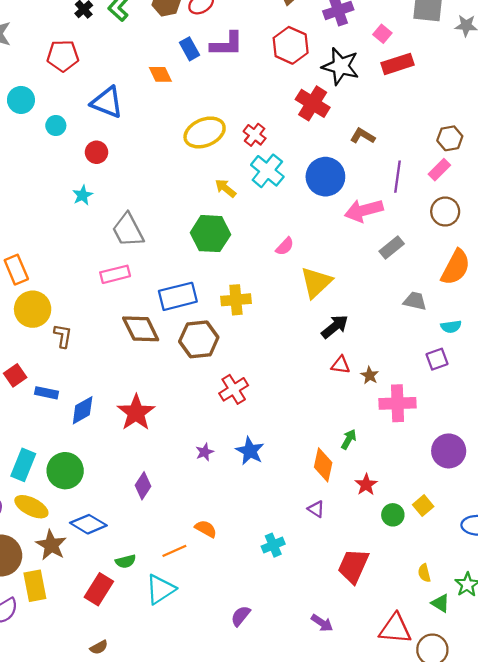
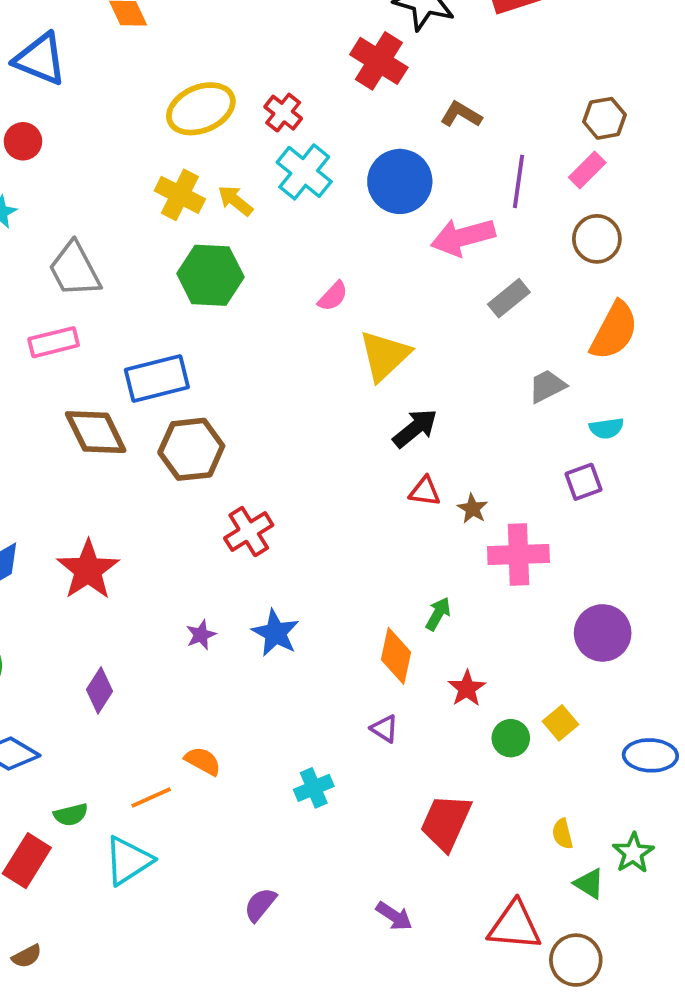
yellow cross: (236, 300) -> (180, 195), moved, turned 32
gray trapezoid: (415, 301) -> (547, 386), turned -40

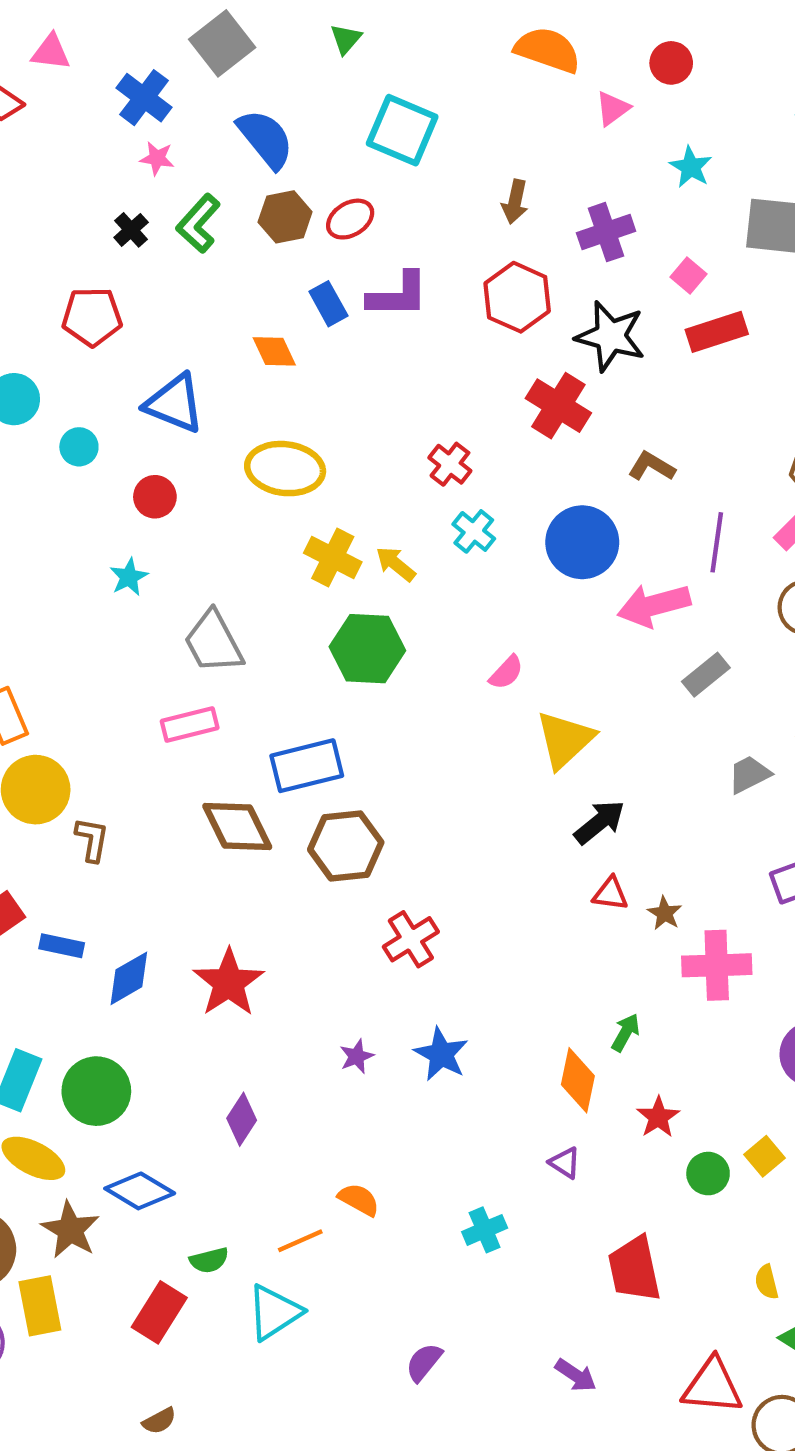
yellow ellipse: (201, 109) -> (285, 469), moved, turned 30
cyan cross: (304, 172) -> (474, 531), size x0.7
red trapezoid: (446, 822) -> (634, 1269), turned -36

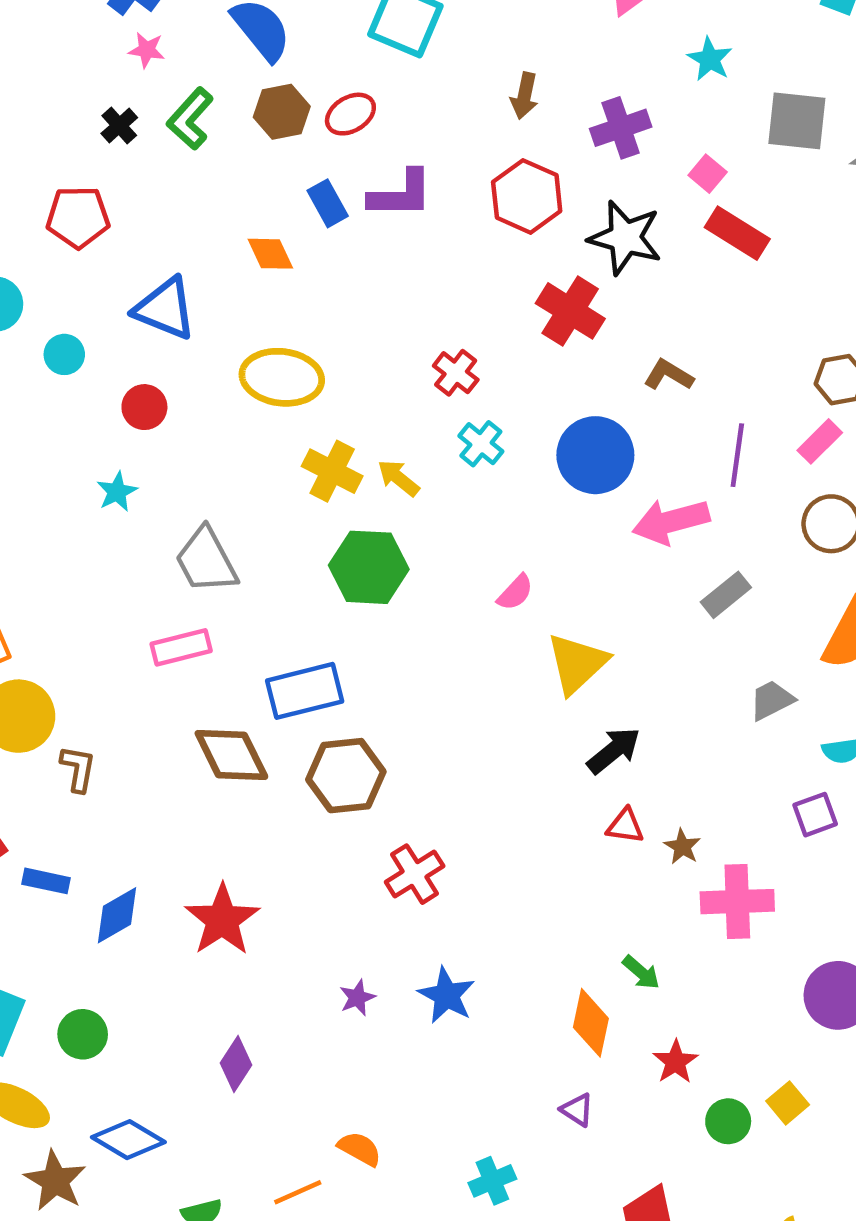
red rectangle: (717, 332) -> (737, 233), turned 50
green arrow: (626, 1033) -> (641, 972), turned 102
green circle: (96, 1091) -> (83, 1034), size x0.7

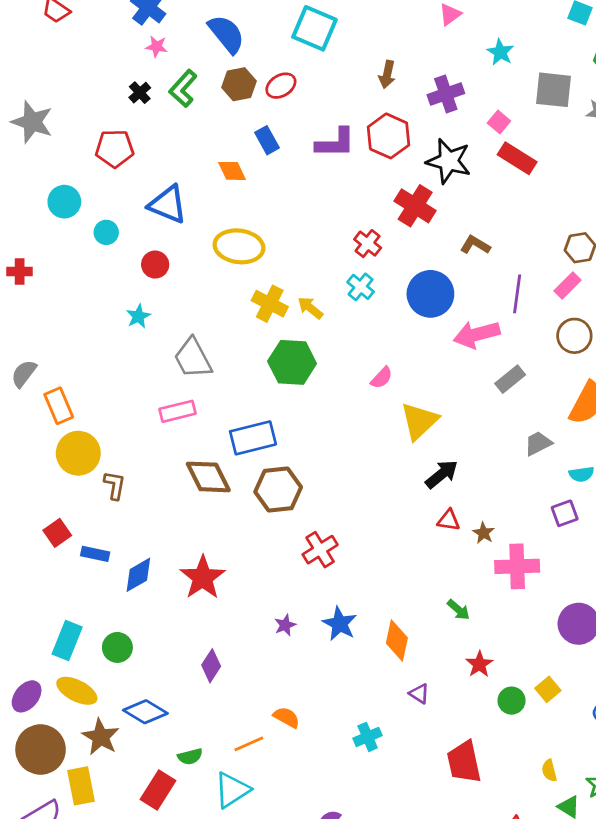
purple L-shape: (401, 194) -> (335, 143), moved
red cross: (456, 373) -> (368, 244), moved
orange diamond: (591, 1023) -> (397, 640), moved

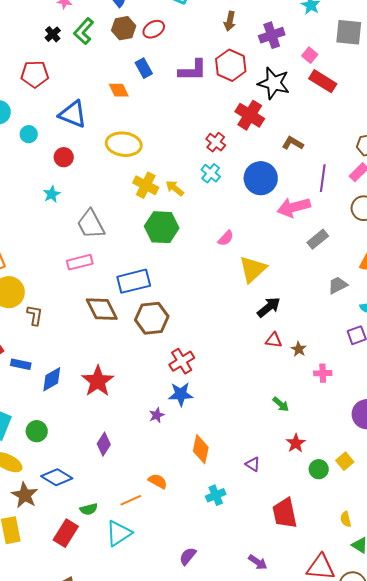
pink cross: (517, 566) -> (323, 373), size x0.6
blue star: (340, 624) -> (181, 394), moved, turned -30
orange diamond: (397, 640) -> (201, 449), moved

